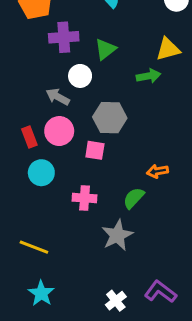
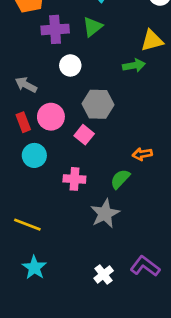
green triangle: (105, 49) -> (92, 27), moved
gray arrow: (58, 97) -> (26, 85), moved
pink square: (95, 150) -> (84, 135), turned 30

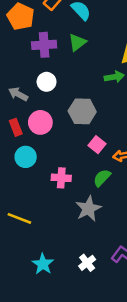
white circle: (70, 65) -> (47, 82), moved
pink square: (84, 135) -> (97, 145), moved
cyan star: (34, 268) -> (43, 264), moved

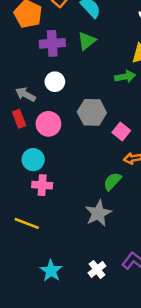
red rectangle: (16, 127) -> (19, 119), moved
pink square: (97, 145) -> (121, 132), moved
pink cross: (61, 178) -> (42, 185), moved

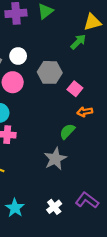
green arrow: (125, 77) -> (78, 42), turned -35
white circle: (55, 82) -> (18, 56), moved

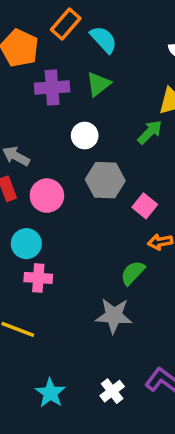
white circle: (18, 56) -> (85, 136), moved
gray star: (55, 159) -> (114, 316), turned 30

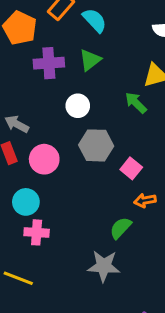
green arrow: (150, 132) -> (136, 103), turned -90

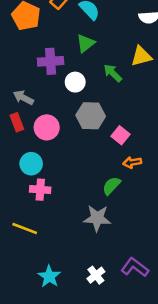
purple cross: (49, 63) -> (51, 61), moved
green arrow: (136, 103) -> (113, 73), moved

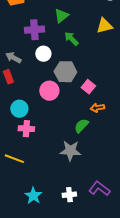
green arrow: (113, 73) -> (71, 39), moved
white circle: (75, 82) -> (43, 54), moved
pink circle: (47, 127) -> (49, 91), moved
white cross: (96, 275) -> (69, 195), turned 32

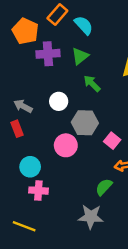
purple cross: (34, 30) -> (48, 54), moved

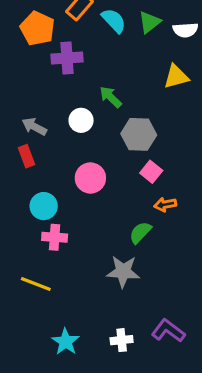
green triangle: (80, 56) -> (150, 22), moved
green arrow: (92, 83) -> (111, 97), moved
gray hexagon: (85, 123) -> (139, 134), moved

